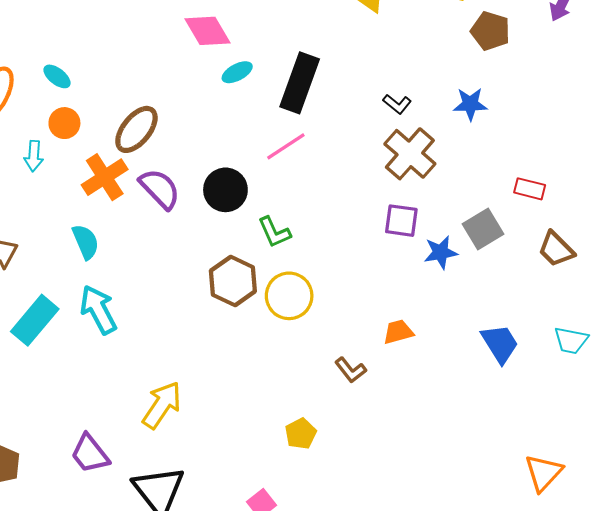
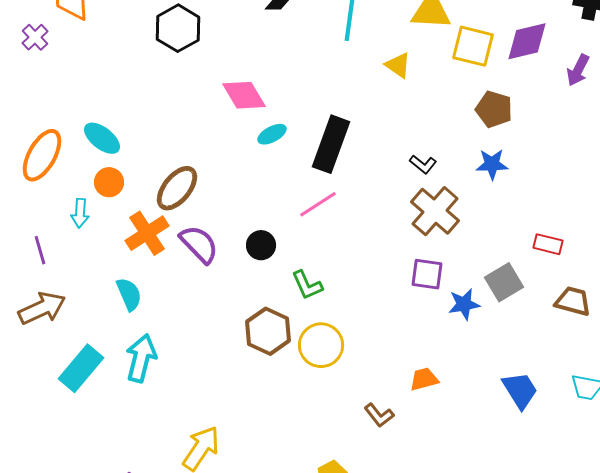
brown pentagon: (490, 31) -> (494, 109), moved
cyan ellipse: (57, 76) -> (102, 138), size x1.4
black circle: (225, 190) -> (261, 245), size x0.7
brown trapezoid: (556, 249) -> (573, 301), turned 150
cyan arrow: (98, 310) -> (141, 358), turned 42

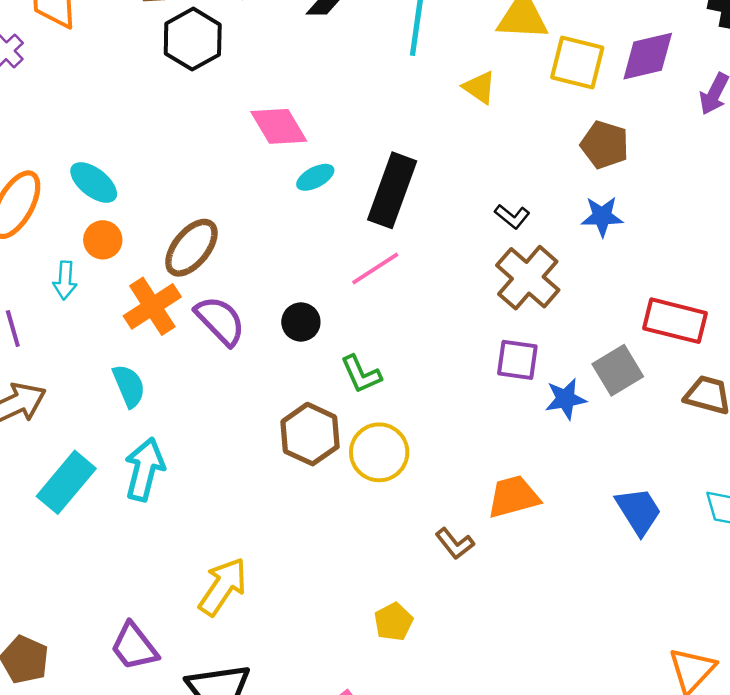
red rectangle: (548, 244) -> (675, 321), size x1.6
orange trapezoid: (424, 379) -> (513, 497), size x1.4

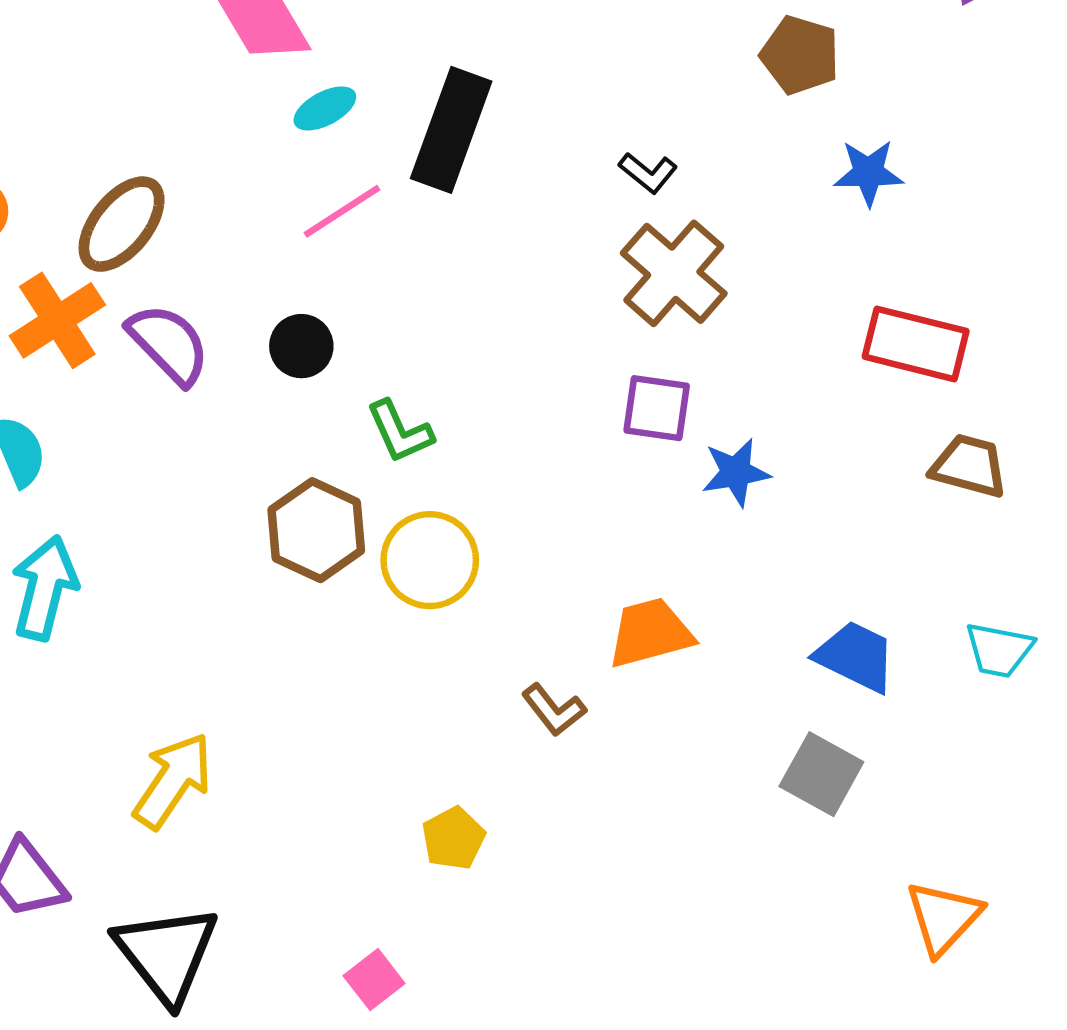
blue star: (602, 216) -> (869, 173), moved
pink line: (375, 269) -> (342, 211), moved
gray square: (618, 370) -> (821, 774), moved, turned -30
blue trapezoid: (639, 511) -> (856, 656), turned -32

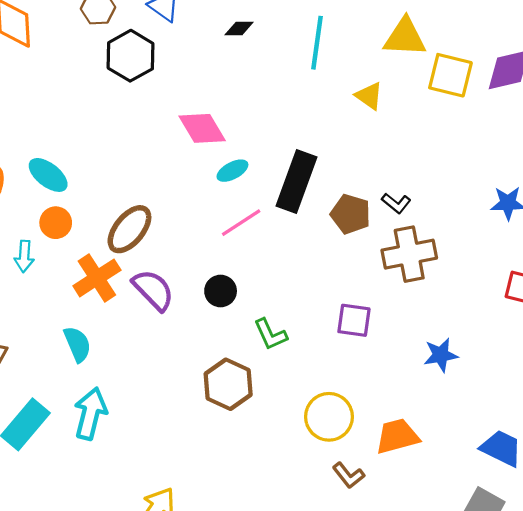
brown pentagon: (800, 55) -> (351, 214), moved
brown cross: (674, 273) -> (409, 254), turned 38
purple square: (657, 408) -> (354, 320), moved
yellow circle: (430, 560) -> (329, 417), moved

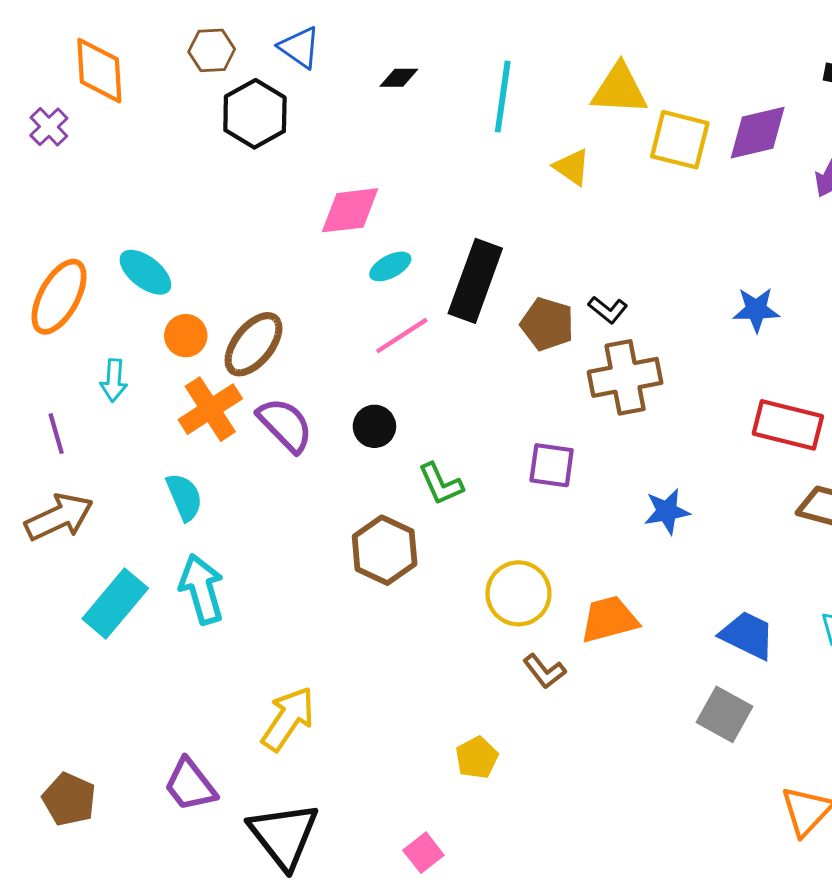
pink diamond: (202, 128) -> (350, 210), turned -66
orange circle: (56, 223) -> (186, 336), moved
cyan arrow: (90, 414) -> (202, 589), turned -30

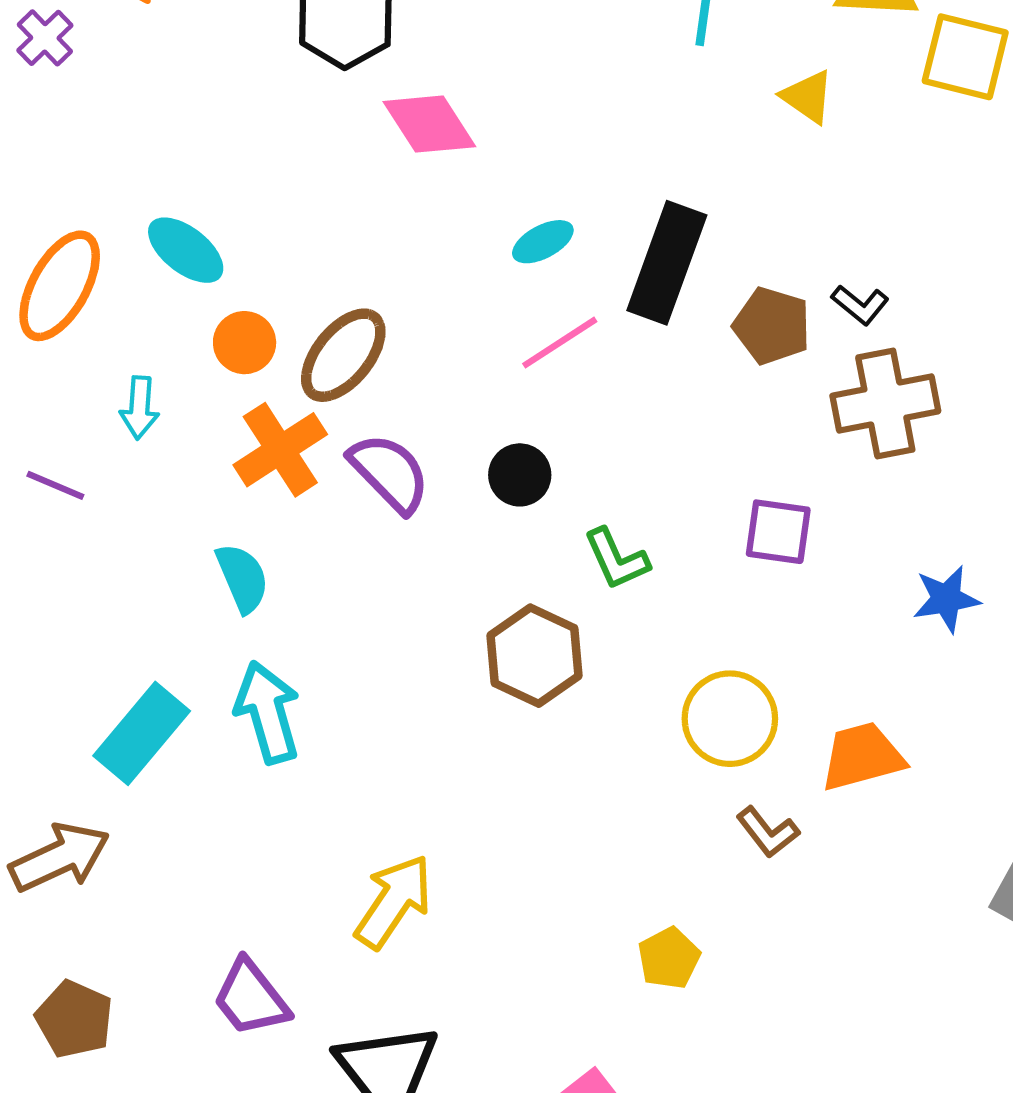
pink diamond: (350, 210) -> (429, 124), moved, turned 64
purple line: (56, 434) -> (55, 485), turned -51
brown arrow: (59, 517) -> (60, 857), moved

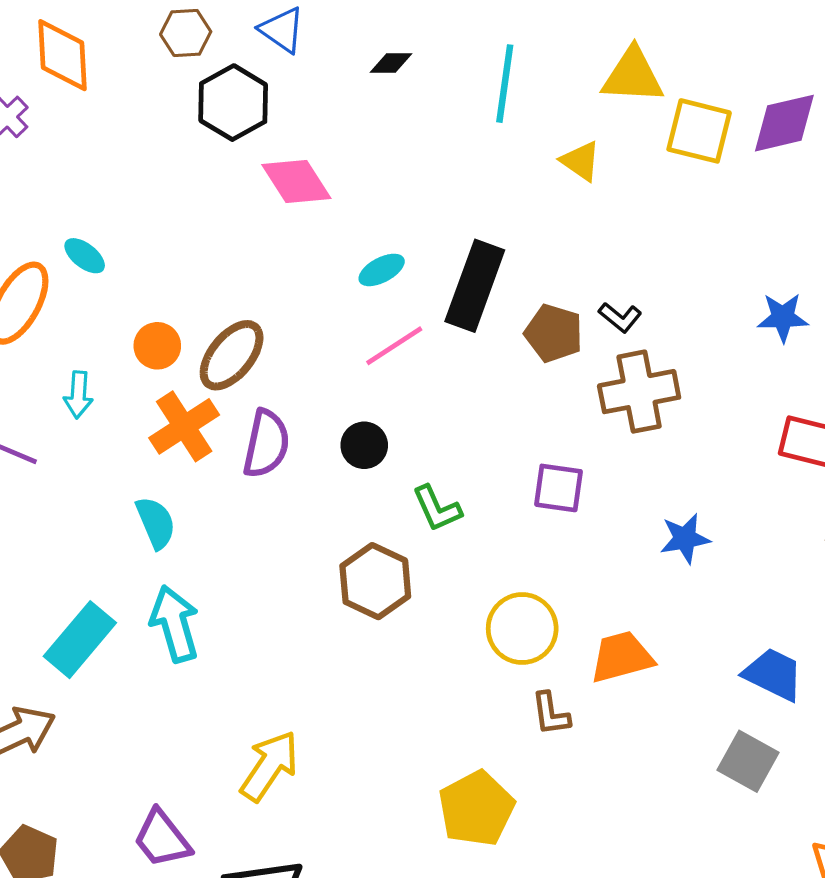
cyan ellipse: (186, 250) -> (85, 256), moved, size x0.7
purple semicircle: (389, 473) -> (266, 444), turned 56
brown L-shape: (768, 832) -> (551, 714), turned 30
yellow pentagon: (669, 958) -> (476, 809), size x1.6

